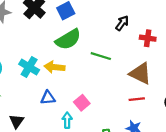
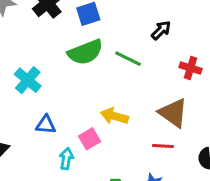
black arrow: (122, 23) -> (161, 30), moved
green line: (101, 56) -> (128, 59), moved
yellow arrow: (54, 67) -> (114, 116), moved

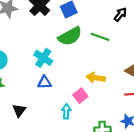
cyan cross: (28, 80) -> (43, 58), moved
blue triangle: (46, 125) -> (45, 82), moved

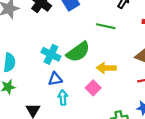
green semicircle: (70, 36) -> (78, 52), moved
cyan arrow: (66, 111) -> (63, 97), moved

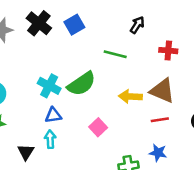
yellow arrow: (106, 68) -> (130, 97), moved
cyan arrow: (63, 97) -> (50, 139), moved

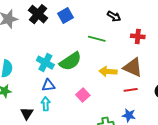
black arrow: (137, 25) -> (114, 16), turned 88

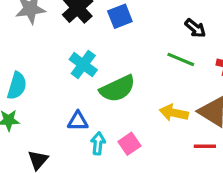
green line: (97, 39) -> (181, 59), moved
cyan cross: (45, 63) -> (83, 65), moved
cyan arrow: (46, 104) -> (98, 143), moved

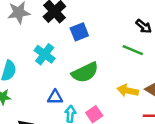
blue square: (120, 16) -> (79, 32), moved
cyan cross: (83, 65) -> (45, 54), moved

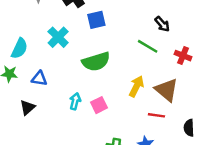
yellow arrow: (128, 91) -> (136, 86), turned 96
blue triangle: (55, 97) -> (39, 79), moved

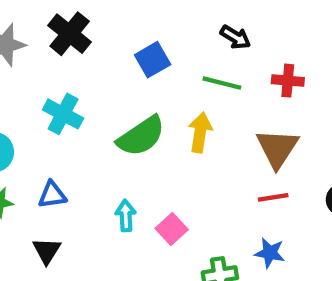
blue square: (96, 20) -> (153, 60), moved
yellow arrow: (136, 86) -> (200, 132), moved
brown triangle: (167, 90) -> (277, 148), turned 40
pink square: (99, 105) -> (172, 229), moved

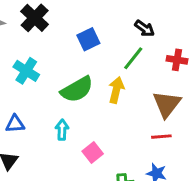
green line: (222, 83) -> (133, 58), turned -70
cyan arrow: (126, 216) -> (62, 130), moved

